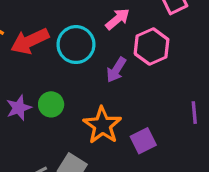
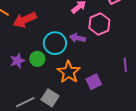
cyan circle: (76, 45) -> (55, 43), moved
purple arrow: (116, 70) -> (78, 38), turned 70

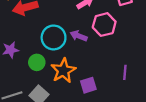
green circle: (37, 59) -> (37, 62), moved

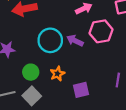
green circle: (37, 62) -> (31, 72), moved
orange star: (63, 71) -> (57, 74), size x0.6

